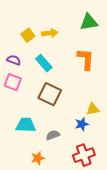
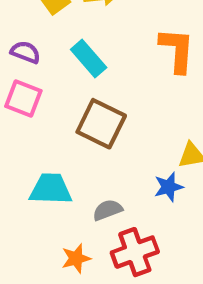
red cross: (84, 155) -> (135, 252), moved

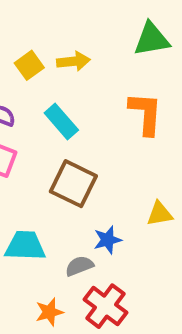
blue star: (169, 187) -> (107, 240), moved
red cross: (135, 252) -> (105, 306), turned -33

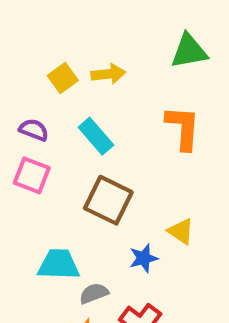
yellow triangle: (160, 214) -> (181, 231), moved, turned 44
gray semicircle: (79, 266) -> (94, 293), moved

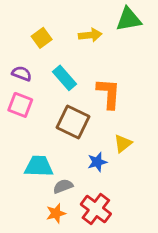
yellow arrow: (108, 74) -> (90, 35), moved
orange L-shape: (183, 128) -> (109, 94), moved
yellow triangle: (181, 231) -> (123, 143), turned 48

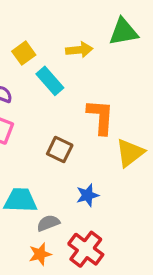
cyan rectangle: (64, 78) -> (50, 81), moved
brown square: (73, 122) -> (60, 149), size x0.7
yellow triangle: (123, 143) -> (130, 153), moved, size x1.4

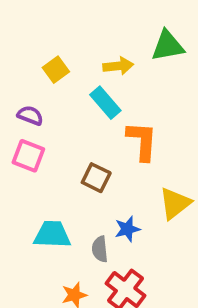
cyan rectangle: (50, 81) -> (105, 103), moved
yellow triangle: (130, 153) -> (175, 203), moved
gray semicircle: (48, 223) -> (100, 249), moved, turned -75

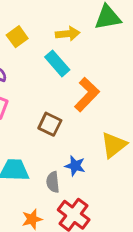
orange L-shape: (142, 141) -> (87, 95), turned 40
blue star: (127, 229) -> (75, 166), turned 30

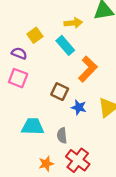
yellow square: (17, 37) -> (35, 35), moved
blue star: (75, 166) -> (79, 107), moved

